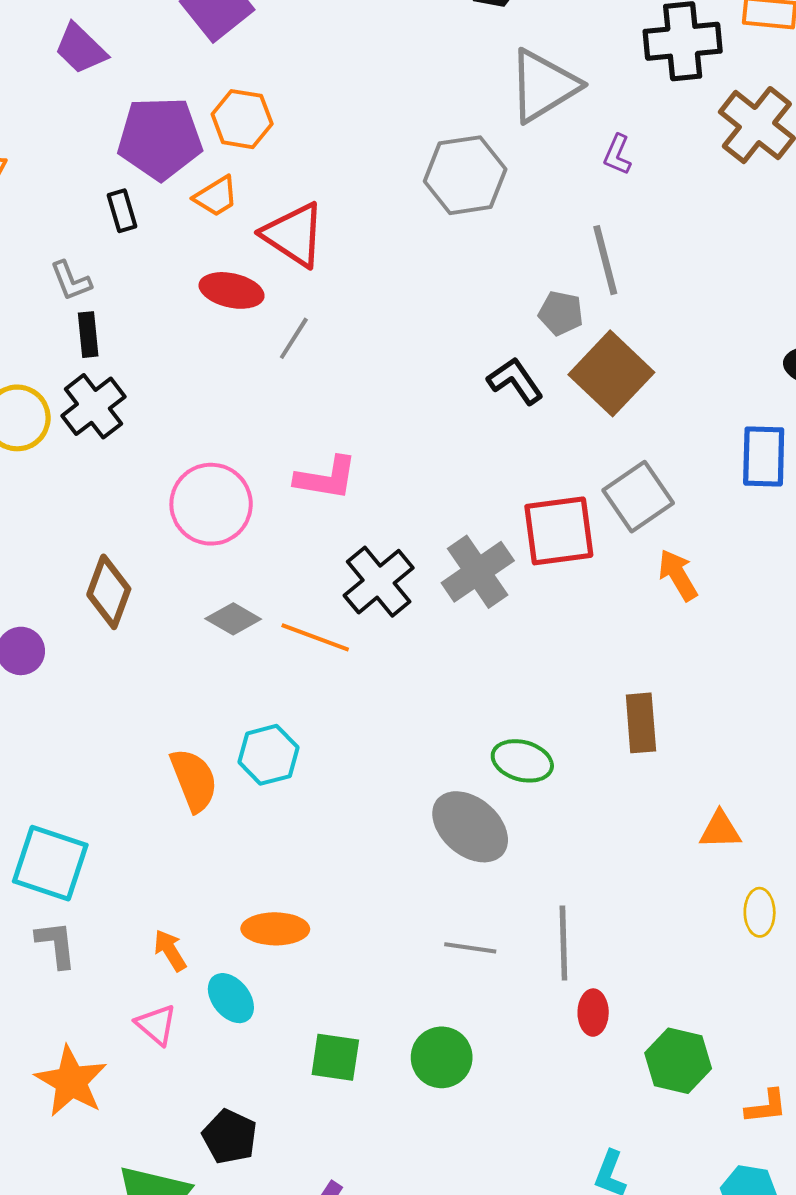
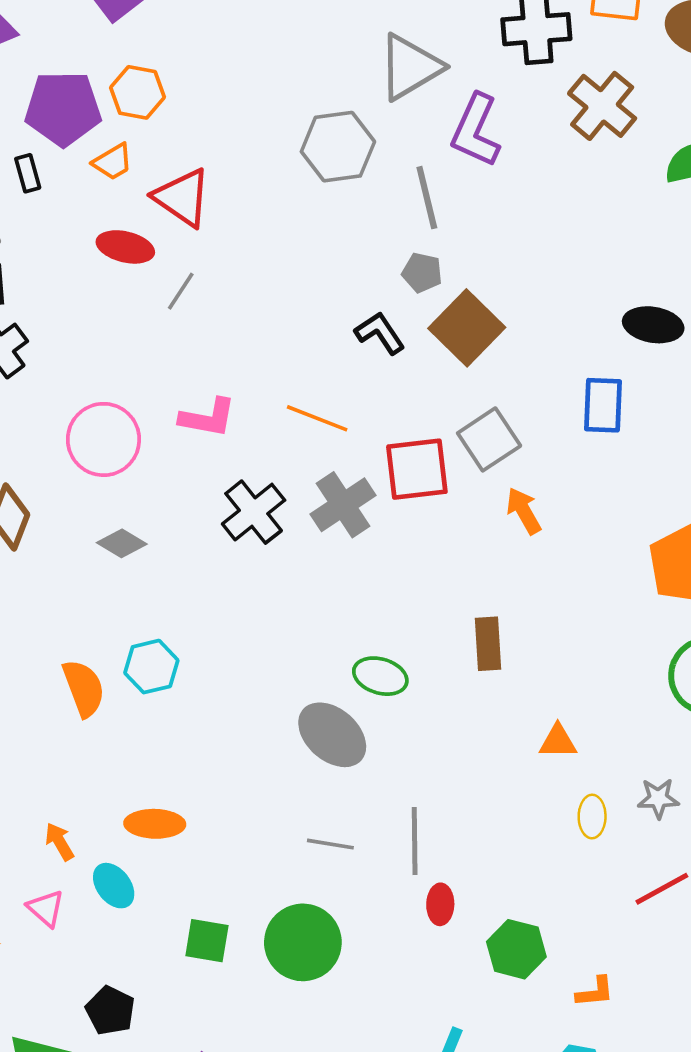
purple L-shape: (617, 155) -> (476, 130), size x2.0
gray line: (605, 260) -> (427, 198), moved
orange line: (315, 637) -> (317, 418), moved
green circle: (442, 1057) -> (303, 942), size x1.4

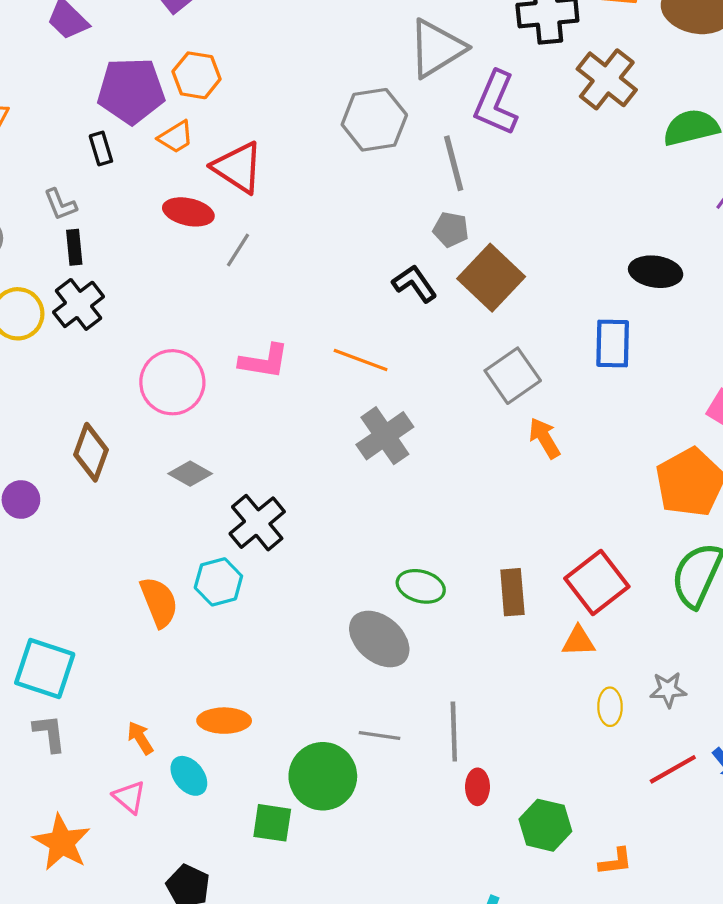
red square: (417, 469) -> (597, 582), moved, turned -30
black cross: (254, 512) -> (257, 523), moved
brown rectangle: (488, 644) -> (512, 592), moved
green circle: (303, 942) -> (323, 776), moved

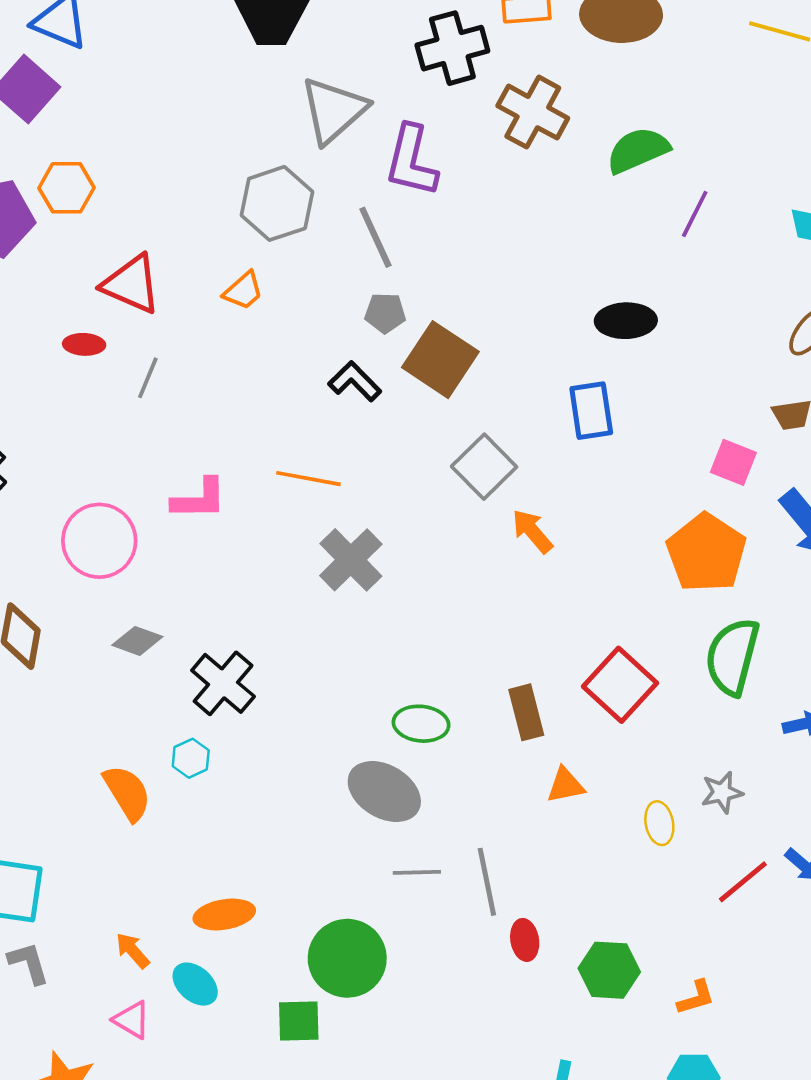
orange trapezoid: (176, 137) -> (243, 291), moved
red ellipse: (188, 212) -> (84, 344), size x0.7
cyan hexagon: (218, 582) -> (191, 758), size x0.7
orange triangle: (578, 641) -> (565, 785), moved
gray line: (379, 735) -> (417, 872), moved

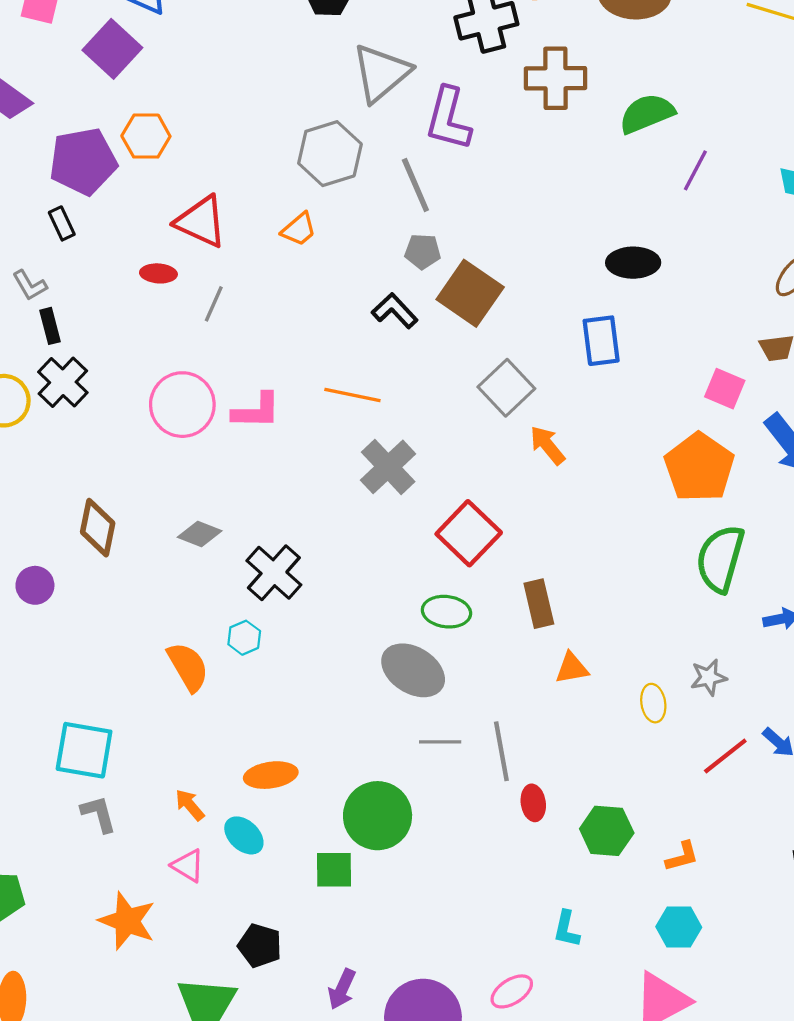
brown cross: (533, 112) -> (556, 78), turned -30
pink circle: (99, 541) -> (182, 405), moved
red square: (620, 685) -> (469, 533), moved

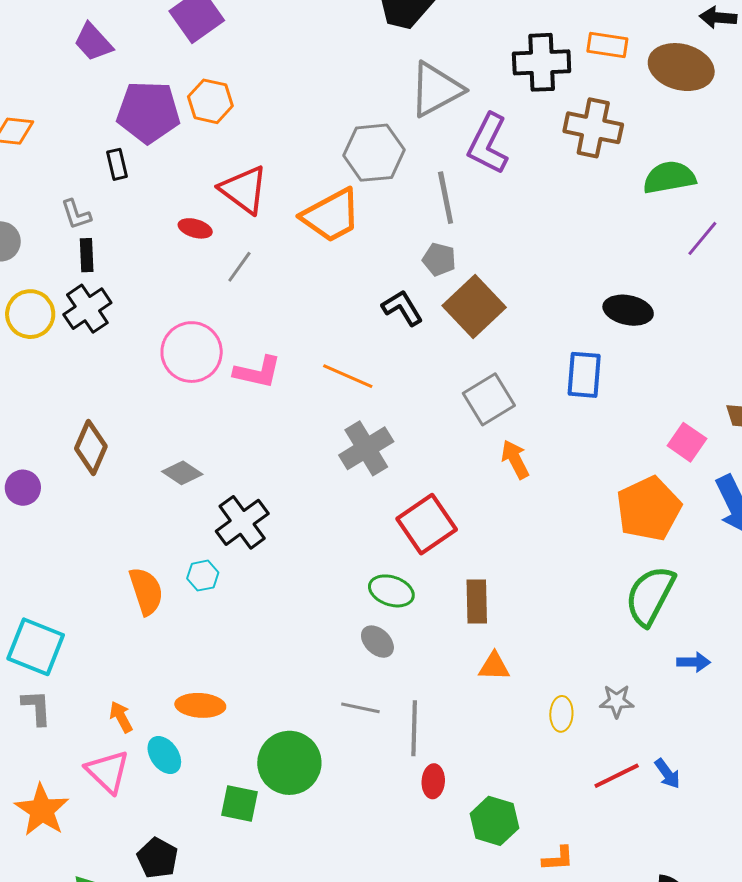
orange trapezoid: (299, 229) -> (331, 215), size x1.8
gray ellipse: (413, 670) -> (377, 642), moved, size x0.6
pink triangle: (188, 866) -> (108, 772), size x1.4

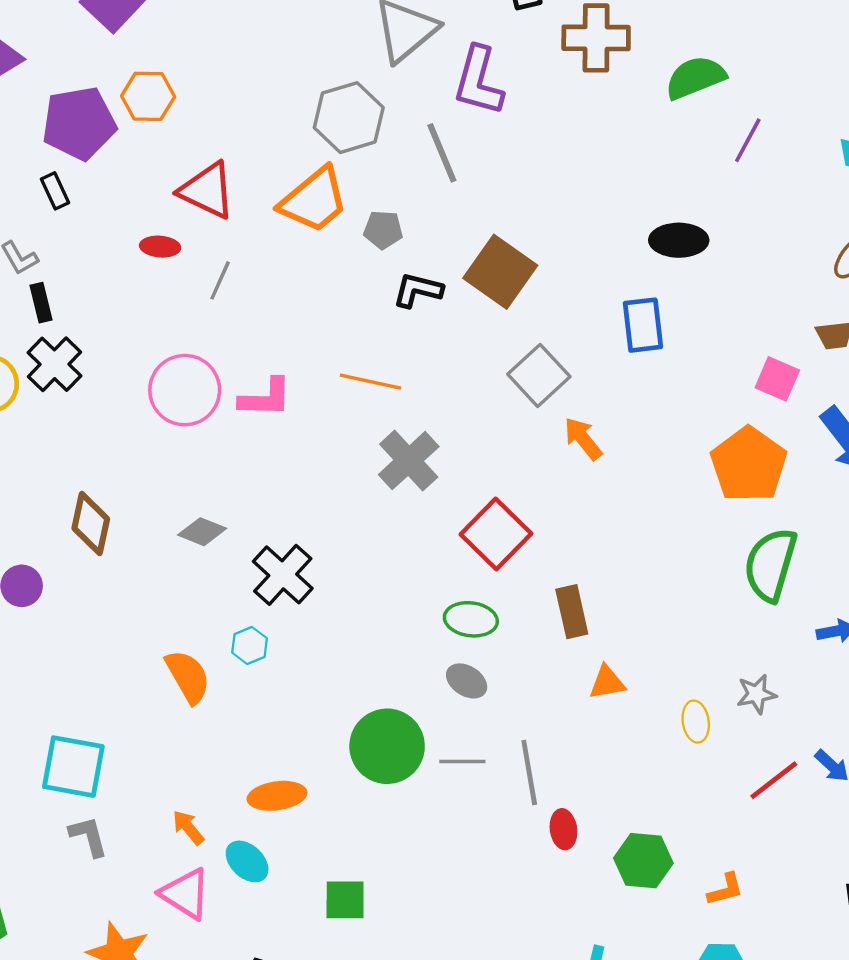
gray pentagon: (439, 259) -> (383, 230), moved
black L-shape: (402, 308) -> (418, 290), turned -33
green circle: (289, 763) -> (387, 746), moved

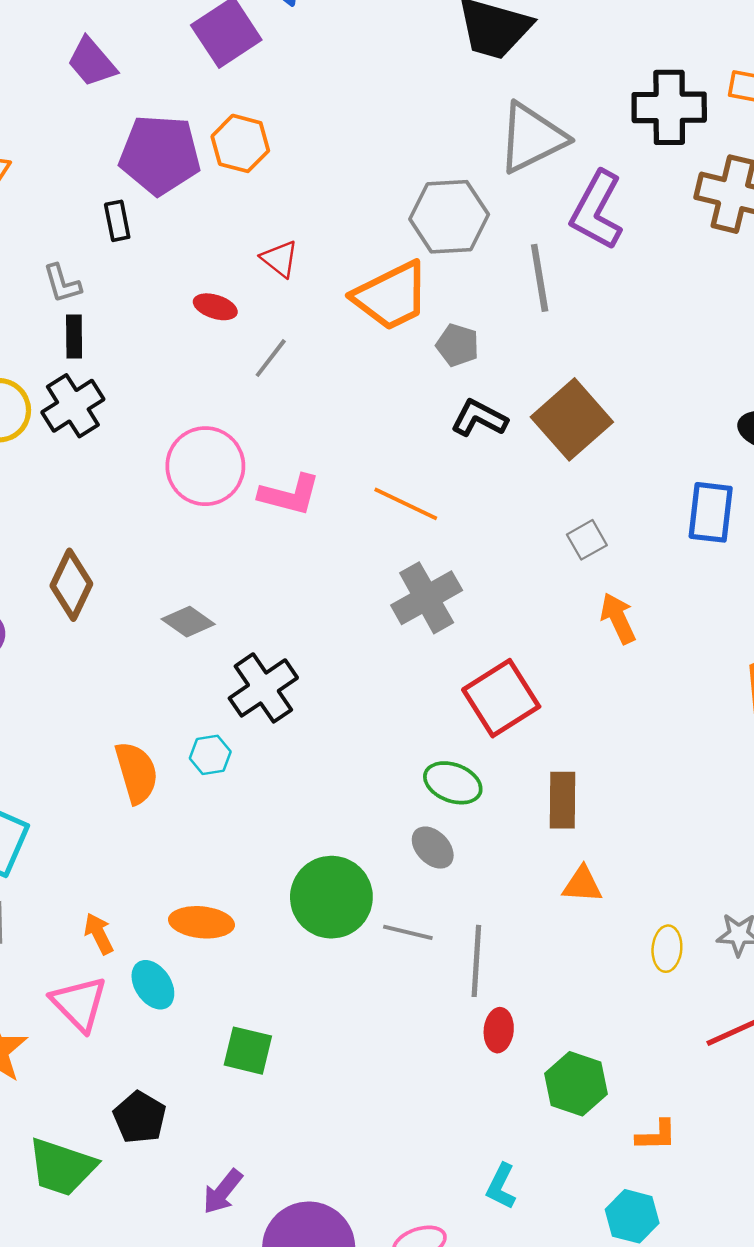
red triangle: (207, 190) -> (280, 259), size x0.6
gray square: (539, 375) -> (587, 540), size x0.6

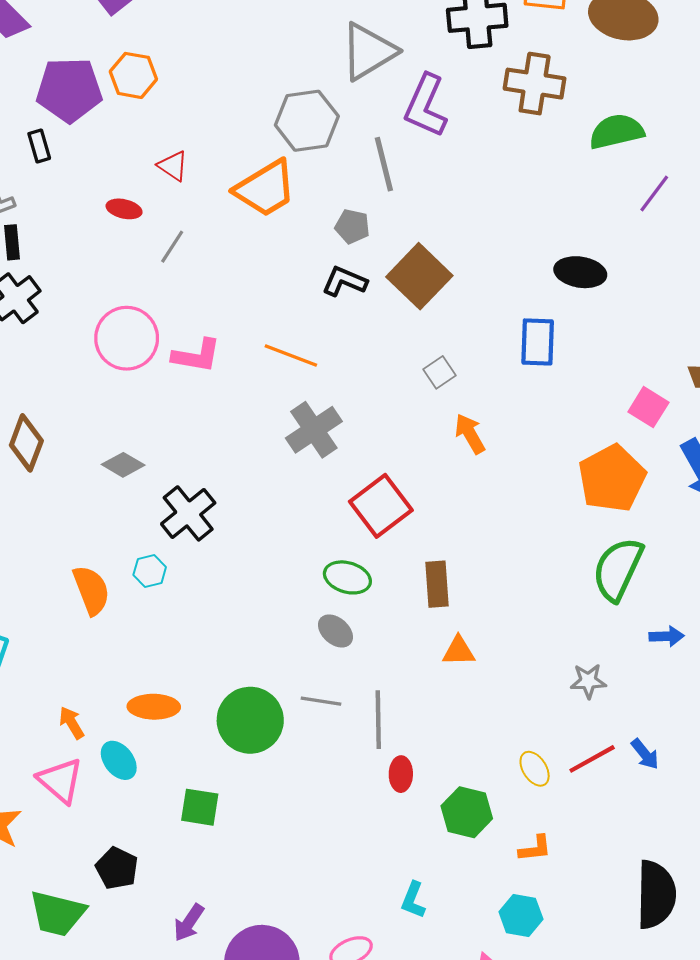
gray pentagon: (457, 345) -> (352, 226), moved
green circle: (331, 897) -> (250, 720), moved
yellow ellipse: (667, 949) -> (535, 769), moved, turned -32

